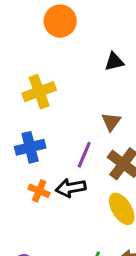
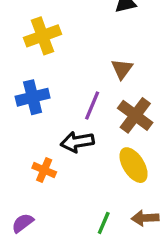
orange cross: (39, 191) -> (44, 170), moved

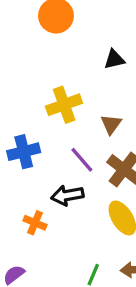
yellow cross: (42, 36) -> (64, 105), moved
purple line: (92, 105) -> (82, 160), turned -64

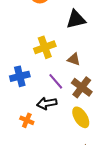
black triangle: (114, 59) -> (76, 19), size x1.5
brown triangle: (111, 124) -> (74, 59), turned -48

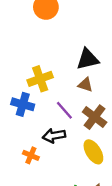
black triangle: (76, 19) -> (88, 59), moved
yellow cross: (45, 47) -> (40, 79), moved
blue cross: (20, 76) -> (23, 104), turned 30

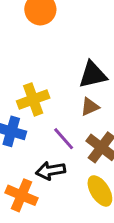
brown triangle: (85, 85) -> (90, 107), turned -42
orange cross: (31, 155) -> (21, 195), size x1.5

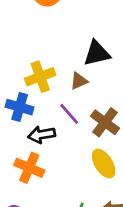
brown triangle: (90, 107) -> (79, 81), moved
black arrow: (51, 171) -> (42, 135), moved

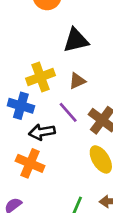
black triangle: (97, 53) -> (76, 40), moved

